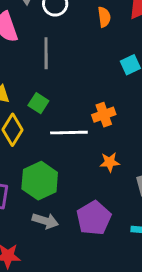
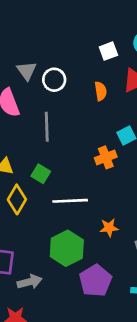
orange cross: (104, 115) -> (106, 157), moved
green hexagon: (40, 181) -> (67, 248), moved
gray arrow: (45, 221) -> (30, 282), moved, turned -30

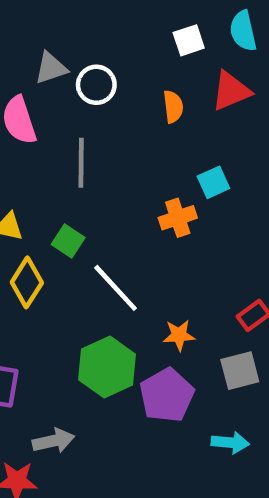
gray triangle: (27, 71) -> (51, 68), turned 45
white line: (70, 201) -> (116, 288), turned 48
purple pentagon: (95, 281) -> (167, 395), moved
gray arrow: (30, 282) -> (53, 441), moved

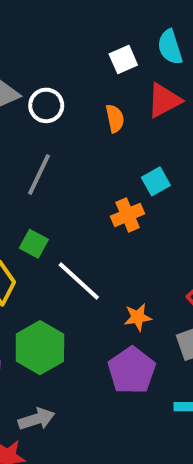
gray line: (81, 163) -> (39, 175), turned 30
green hexagon: (107, 367) -> (40, 348), moved

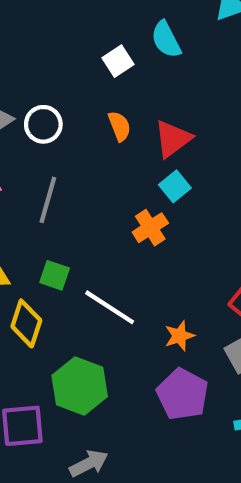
red triangle: (164, 100) -> (173, 139), moved

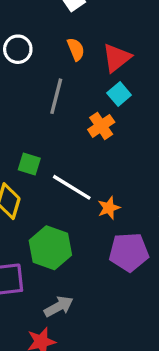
gray line: (48, 200) -> (56, 96), moved
orange star: (179, 336) -> (109, 208), moved
purple pentagon: (182, 394) -> (129, 252), turned -30

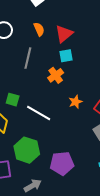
cyan square: (119, 94) -> (66, 56), turned 32
orange star: (109, 208) -> (76, 102), moved
purple pentagon: (129, 252) -> (62, 163), moved

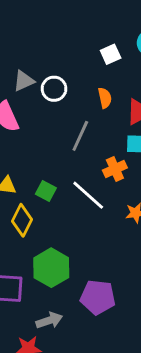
white line: (39, 113) -> (88, 195), moved

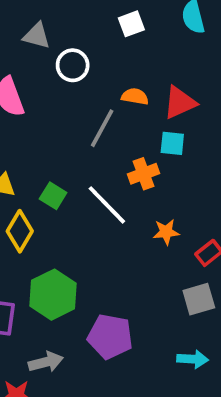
white square: (111, 54) -> (131, 24), moved
gray triangle: (24, 81) -> (37, 36), moved, turned 35
orange semicircle: (105, 98) -> (135, 97), moved, turned -72

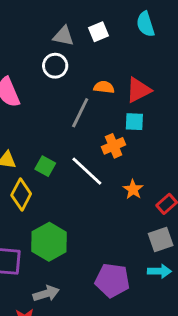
gray triangle: (37, 36) -> (63, 36), moved
orange star: (166, 232) -> (133, 189), turned -30
purple pentagon: (110, 337) -> (112, 280), moved
cyan arrow: (193, 359) -> (159, 271), moved

